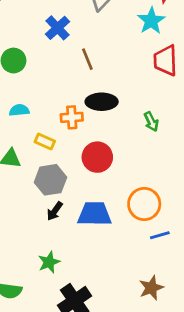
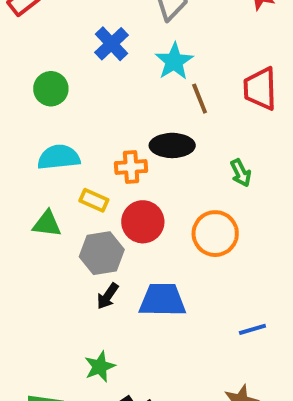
cyan star: (151, 21) -> (174, 61), moved
brown line: (87, 59) -> (200, 99), moved
cyan semicircle: (19, 110) -> (59, 157), size x1.5
red circle: (97, 157) -> (143, 222), moved
orange circle: (144, 204) -> (215, 234), moved

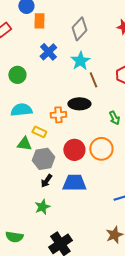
red circle: (143, 222) -> (74, 150), moved
green triangle: (47, 224) -> (24, 144), moved
green star: (100, 367) -> (42, 207), moved

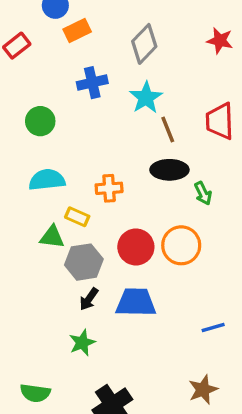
orange rectangle: (39, 21) -> (77, 31), turned 63
blue cross: (48, 52) -> (92, 83), turned 30
black ellipse: (79, 104) -> (169, 170), moved

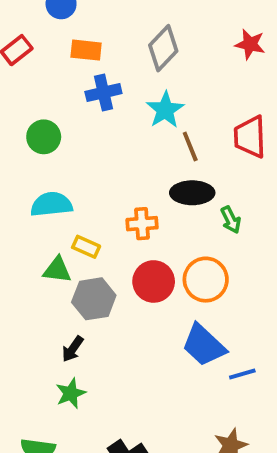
orange rectangle: (77, 31) -> (86, 50), moved, turned 32
orange cross: (109, 188) -> (142, 224), moved
black arrow: (89, 299) -> (73, 349), moved
blue trapezoid: (136, 302) -> (204, 345), moved, turned -138
green star: (82, 343) -> (71, 393), moved

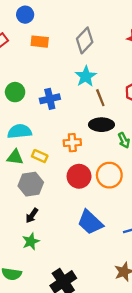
blue cross: (103, 93) -> (50, 99), moved
green triangle: (57, 270) -> (15, 157), moved
gray hexagon: (94, 299) -> (31, 184), moved
blue trapezoid: (204, 345) -> (90, 222), moved

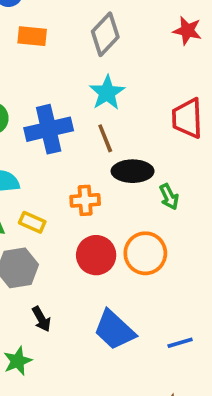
brown line: (100, 98) -> (105, 138), moved
blue cross: (50, 99) -> (49, 129), size x1.4
black arrow: (32, 216) -> (41, 319), moved, turned -64

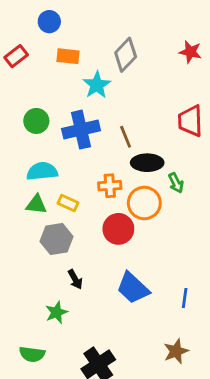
cyan star: (107, 93) -> (97, 85), moved
orange circle: (145, 253) -> (144, 203), moved
blue line: (180, 343) -> (185, 298), turned -66

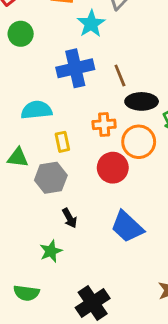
green circle: (36, 121) -> (21, 34), moved
yellow rectangle: (68, 203) -> (62, 142), turned 54
green triangle: (36, 204) -> (18, 158), moved

